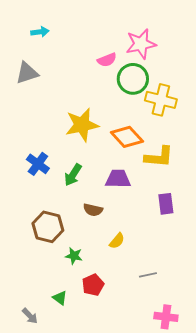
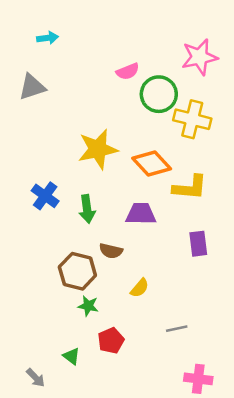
pink star: (141, 44) -> (199, 57), moved
green arrow: (73, 175) -> (87, 209), turned -40
brown hexagon: (48, 227) -> (77, 271), moved

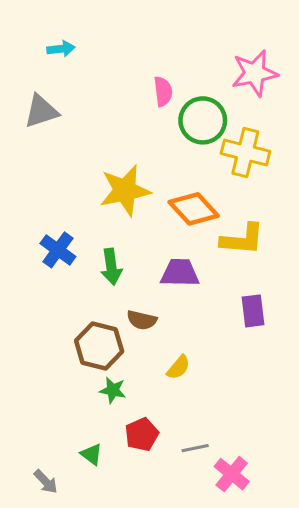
pink semicircle: (128, 71) -> (163, 91), turned -75
gray line: (177, 329) -> (195, 448), moved
pink cross: (198, 379) -> (232, 474), moved, turned 32

